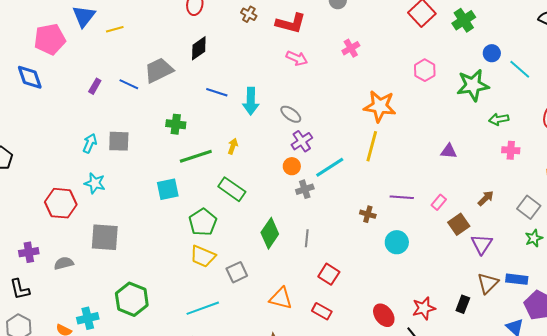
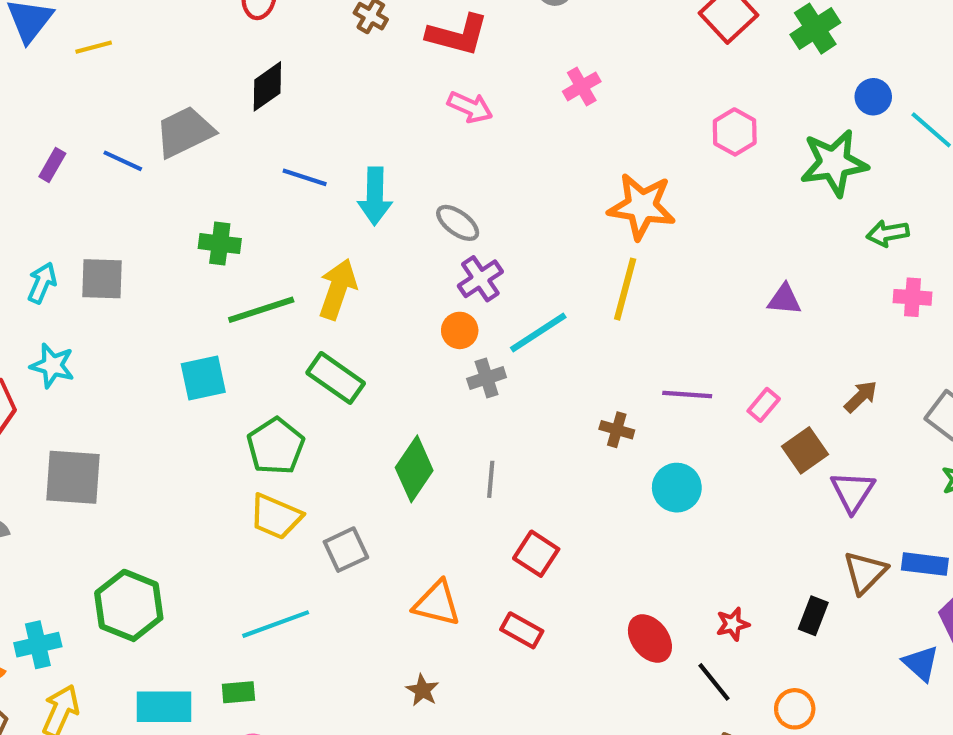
yellow arrow: (233, 146) -> (338, 289), size x1.8
red star: (424, 308) -> (733, 624), size x0.7

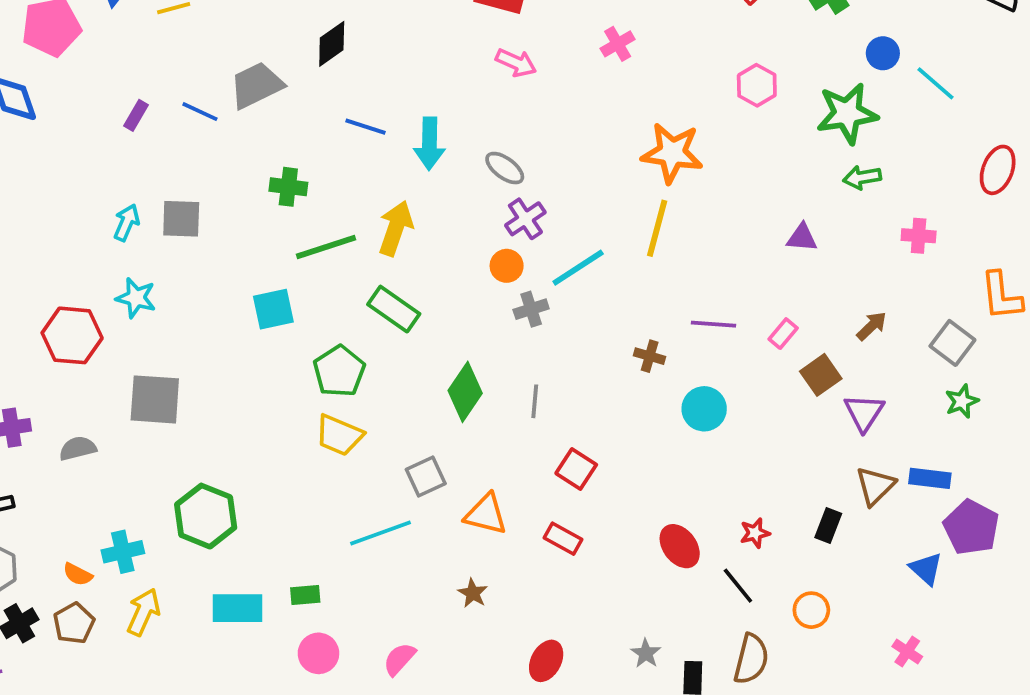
green arrow: (888, 233) -> (862, 177), moved
gray square: (346, 550) -> (426, 477), moved
cyan line: (276, 624) -> (381, 533), moved

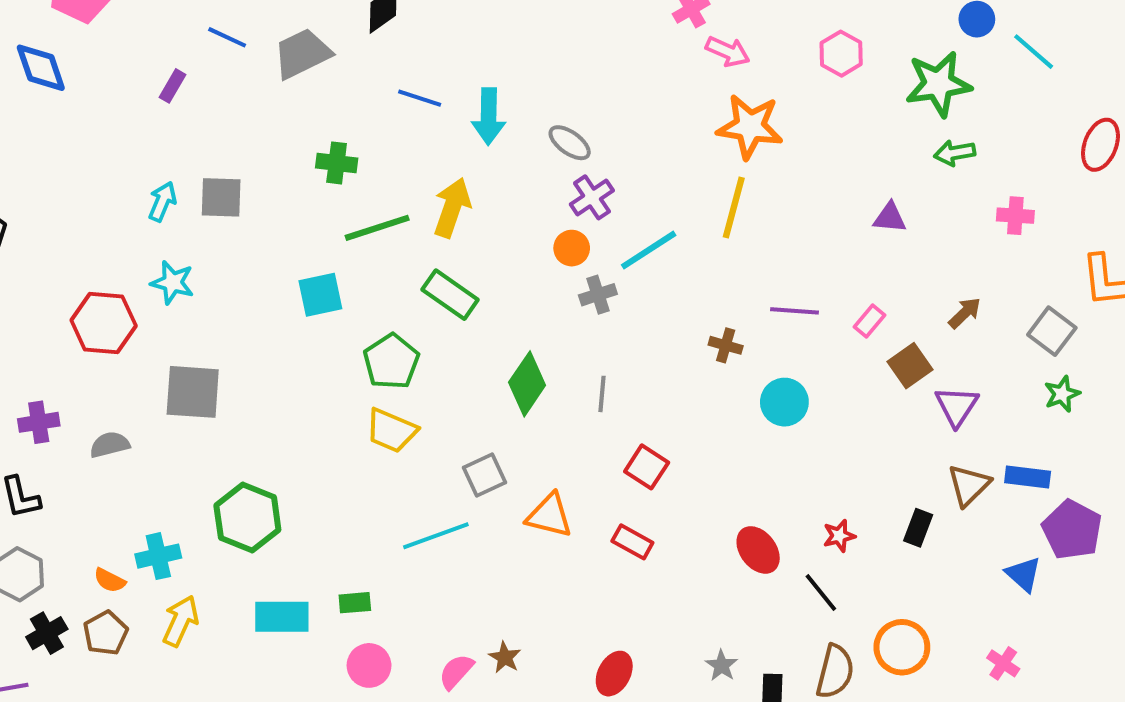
pink arrow: (516, 63) -> (728, 52), moved
blue line: (200, 112) -> (227, 37), moved
brown star: (473, 593) -> (505, 657), moved
orange circle: (811, 610) -> (902, 647), moved, size x1.4

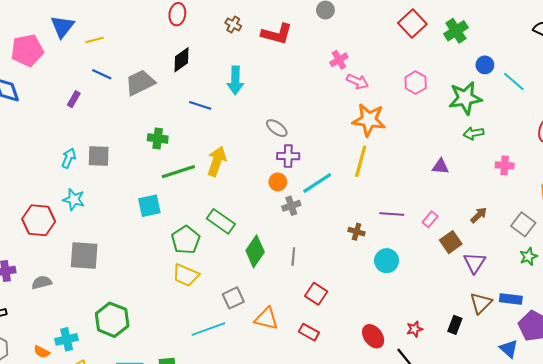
cyan arrow: (489, 116) -> (235, 80), moved
purple cross: (592, 197) -> (288, 156), turned 35
green rectangle: (450, 295) -> (221, 221), moved

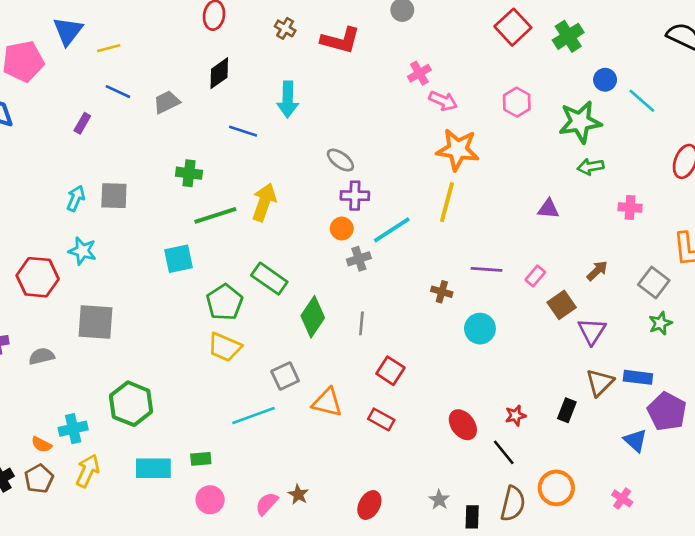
gray trapezoid: (140, 83) -> (167, 102), size x0.7

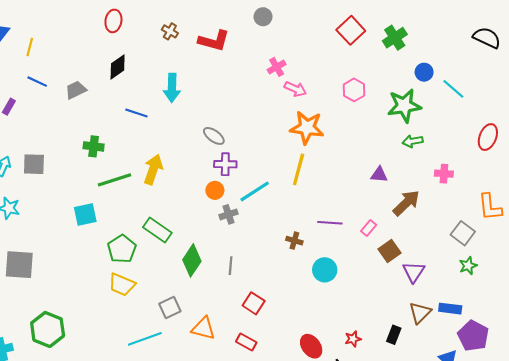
yellow line: (109, 48) -> (30, 47), turned -60
brown arrow: (597, 271) -> (406, 203), moved, size x1.6

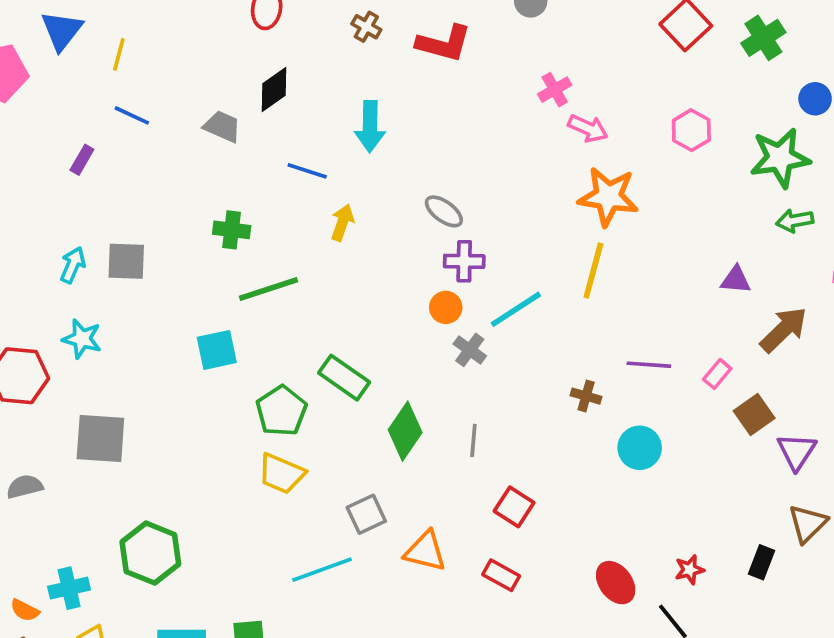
gray trapezoid: (76, 90) -> (222, 126), moved, turned 50
yellow arrow: (153, 169) -> (342, 222), moved, size x0.7
gray cross: (228, 214) -> (470, 350), turned -36

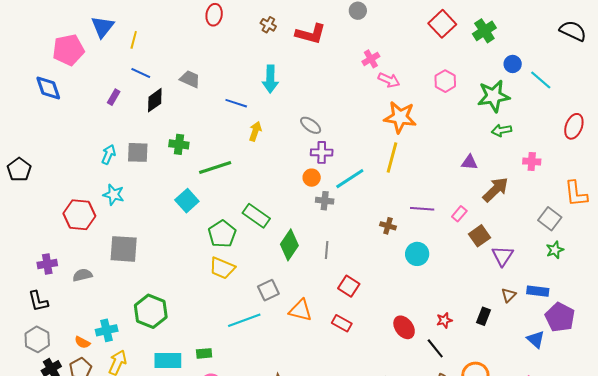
black diamond: (274, 90) -> (155, 100), moved
green cross: (232, 230) -> (179, 144), moved
cyan square: (217, 350) -> (187, 201), turned -30
gray cross: (470, 350) -> (325, 201), turned -30
brown triangle: (808, 523) -> (509, 295), size x0.7

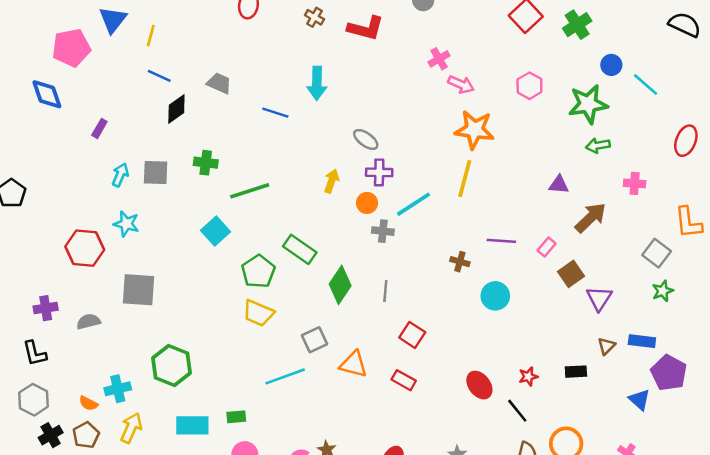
purple rectangle: (114, 97) -> (99, 128), moved
yellow arrow: (255, 131) -> (332, 181), moved
black rectangle: (483, 316) -> (576, 372), turned 66

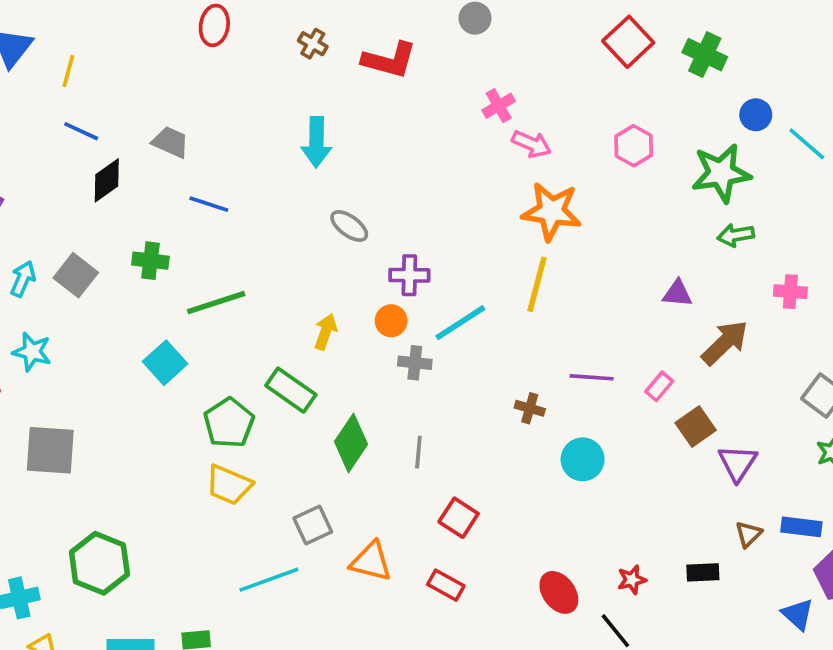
green cross: (577, 25) -> (705, 55), turned -32
blue line: (275, 113) -> (209, 204), moved
gray ellipse: (366, 139) -> (349, 226), moved
gray square: (156, 172) -> (76, 275), turned 36
yellow arrow: (332, 181) -> (326, 332), moved

